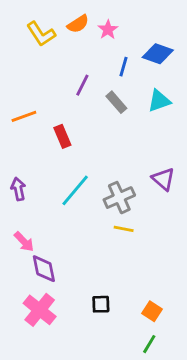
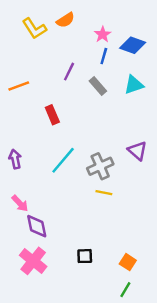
pink star: (108, 30) -> (103, 34), moved
orange line: (24, 116) -> (19, 86), moved

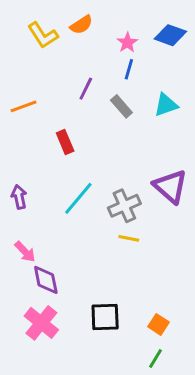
blue diamond: (133, 45) -> (170, 35), moved
purple triangle: (137, 151) -> (170, 186), size x1.4
black square: (85, 256) -> (105, 317), size x1.5

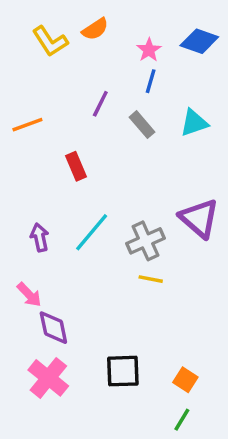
purple arrow: (19, 197) -> (40, 237), moved

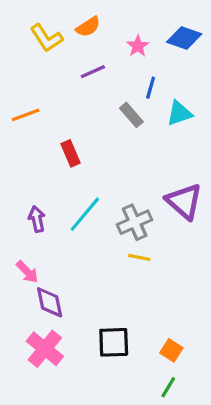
blue line: (151, 81) -> (151, 88), moved
purple line: (100, 104) -> (93, 72), moved, turned 40

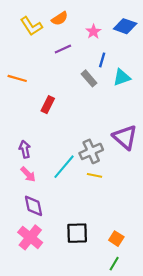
orange line: (26, 115) -> (17, 78), turned 36
red rectangle: (70, 153) -> (48, 105), turned 49
cyan line: (85, 214) -> (64, 167), moved
pink arrow: (27, 272) -> (28, 174), moved

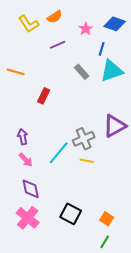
blue line: (102, 60) -> (102, 49), moved
cyan triangle: (122, 77) -> (112, 71), size x1.4
purple triangle: (125, 137) -> (115, 126), turned 50
black square: (77, 233) -> (71, 214), turned 30

